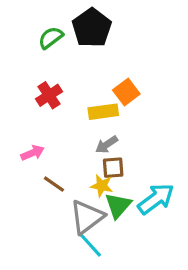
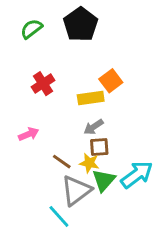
green semicircle: (51, 38) -> (31, 29), moved
brown line: (54, 184) -> (62, 162), moved
cyan line: (90, 245) -> (59, 216), moved

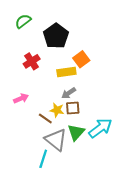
black pentagon: (81, 24) -> (56, 36), moved
yellow star: (89, 163) -> (57, 110), moved
gray triangle: (76, 190) -> (56, 140), turned -45
cyan line: (59, 216) -> (43, 159), turned 60

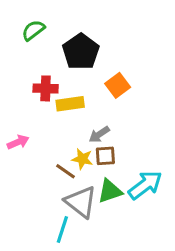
red cross: (32, 61) -> (46, 88), turned 35
yellow rectangle: (66, 72) -> (70, 104), moved
pink arrow: (21, 98) -> (18, 142), moved
green triangle: (76, 132) -> (110, 191), turned 30

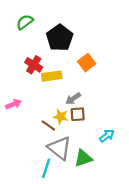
red cross: (46, 88) -> (34, 65), turned 30
cyan arrow: (145, 185) -> (107, 136), size x0.6
green triangle: (110, 191) -> (83, 158), moved

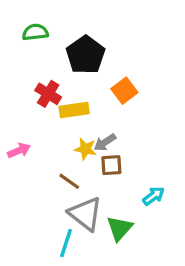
green semicircle: (25, 22) -> (35, 32), turned 30
yellow star: (61, 117) -> (85, 149), moved
green triangle: (83, 158) -> (119, 228), turned -30

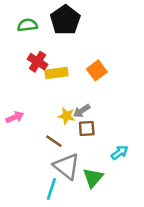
black pentagon: (85, 55) -> (65, 20), moved
red cross: (48, 94) -> (38, 62), moved
yellow rectangle: (74, 110) -> (56, 73), moved

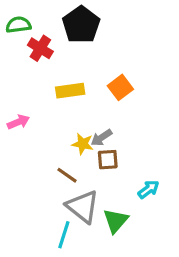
green semicircle: (27, 25) -> (18, 25), moved
red cross: (38, 62) -> (40, 48), moved
pink arrow: (15, 117) -> (18, 122), moved

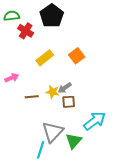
yellow rectangle: (70, 91) -> (45, 58), turned -30
brown line: (67, 175) -> (32, 97), moved, turned -40
cyan arrow: (149, 189) -> (95, 121), size x1.6
gray triangle: (83, 207) -> (53, 132), turned 35

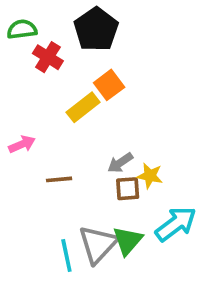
orange square: (77, 56) -> (109, 85), moved
yellow star: (53, 92) -> (150, 176), moved
green triangle: (74, 141) -> (128, 241), moved
cyan line: (41, 150) -> (66, 255), moved, turned -30

